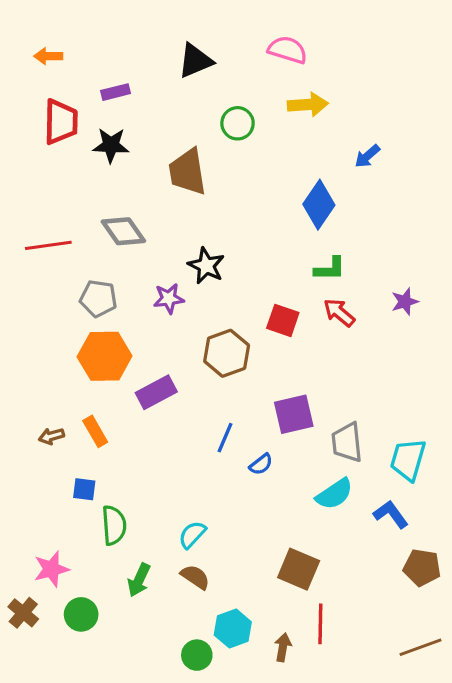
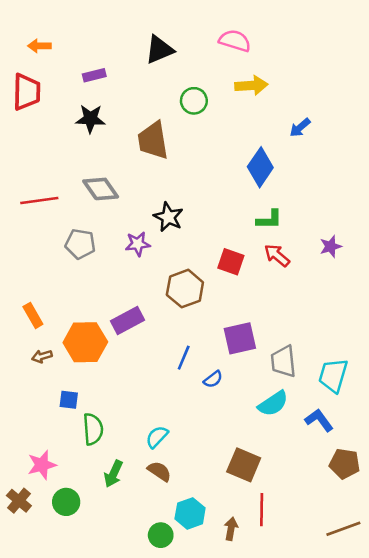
red trapezoid: (61, 122) -> (27, 92), moved
orange hexagon: (105, 356) -> (85, 342), moved
orange rectangle: (95, 431) -> (33, 315), moved

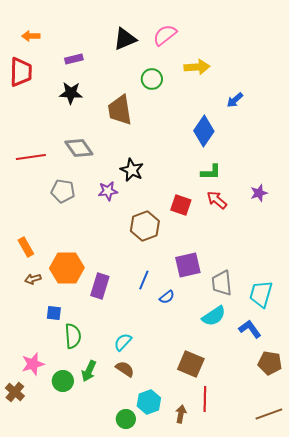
pink semicircle: (235, 41) -> (165, 35), moved, turned -55
purple rectangle: (127, 321) -> (100, 286), moved, turned -45
green circle: (66, 502) -> (63, 381), moved

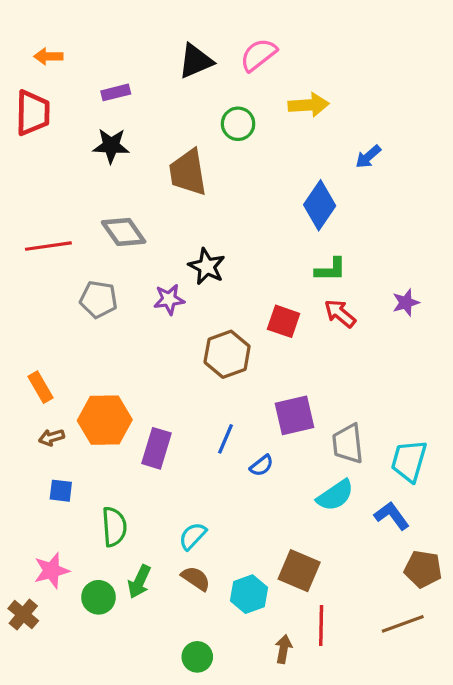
blue square: (54, 313) -> (61, 491), moved
cyan hexagon: (149, 402) -> (249, 594), moved
brown line: (269, 414) -> (403, 624), moved

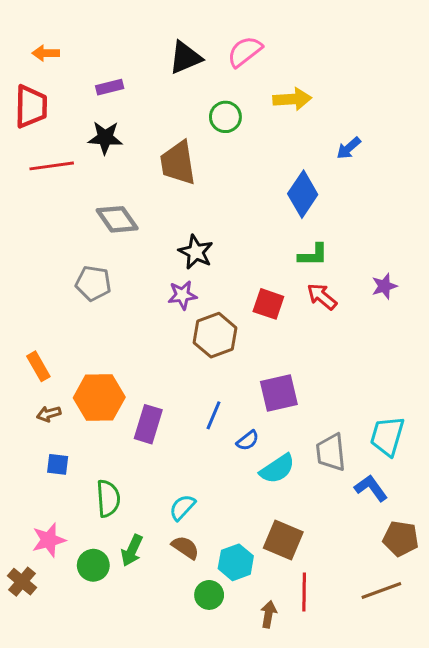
red line: (48, 246) -> (52, 166), moved
purple star: (169, 299) -> (182, 295), moved
gray trapezoid: (348, 444) -> (331, 452), moved
cyan semicircle: (335, 495) -> (277, 469), moved
green circle: (197, 657) -> (209, 595), moved

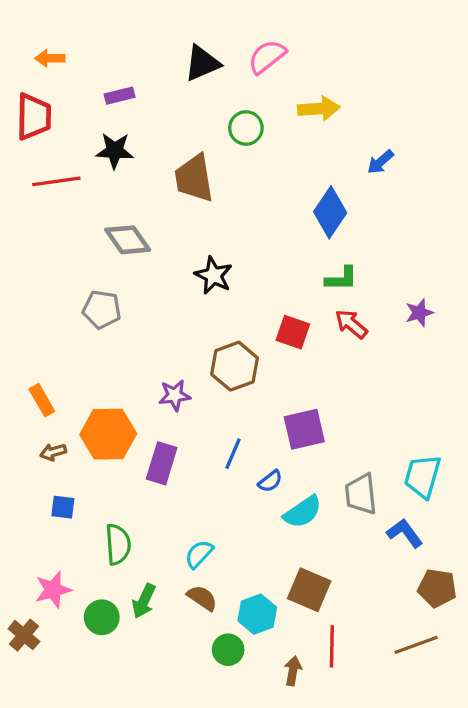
purple star: (182, 295) -> (175, 395), moved

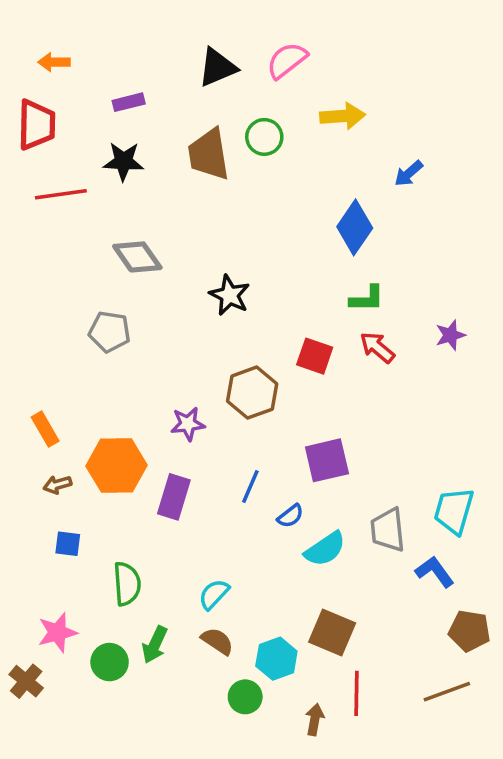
brown trapezoid: (194, 178) -> (209, 154), moved

